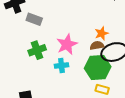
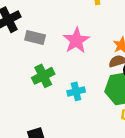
pink star: (67, 44) -> (76, 40), moved

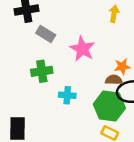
pink star: (76, 40) -> (82, 49), turned -30

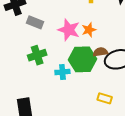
orange star: (122, 67) -> (89, 30), moved
green hexagon: (109, 106) -> (82, 59), moved

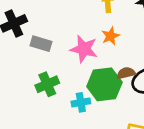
orange star: (89, 30) -> (111, 36), moved

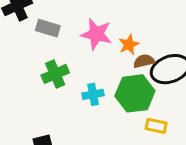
orange star: (111, 36) -> (129, 45), moved
green hexagon: (104, 84) -> (135, 93), moved

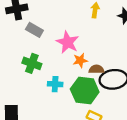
orange star: (129, 45) -> (80, 60), moved
green cross: (55, 74) -> (32, 63), turned 30

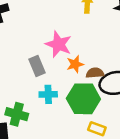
gray rectangle: (34, 30) -> (37, 66), moved, turned 42
green cross: (32, 63) -> (17, 114), moved

